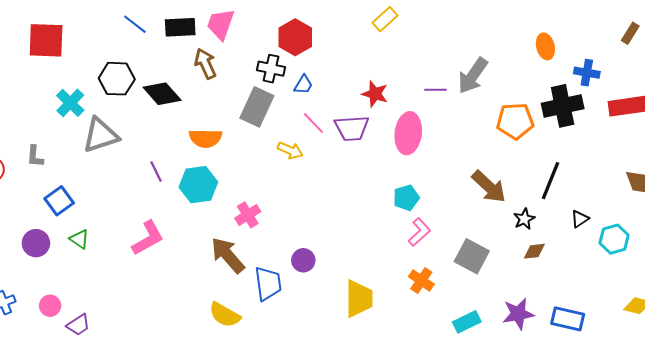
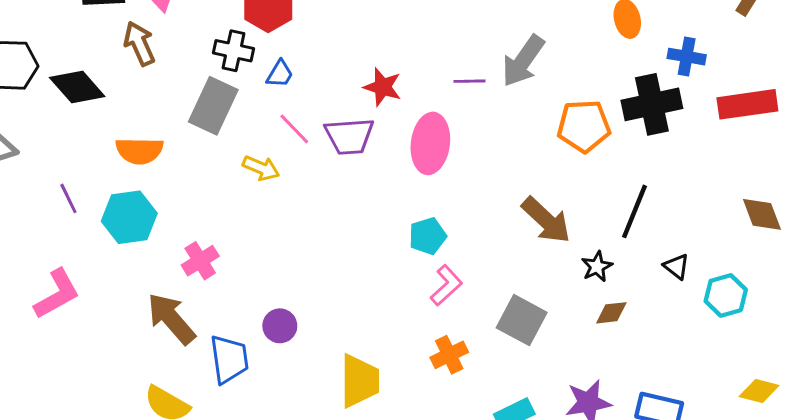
black triangle: (580, 219) -> (676, 266), turned -48
orange cross: (421, 280) -> (449, 355), turned 30

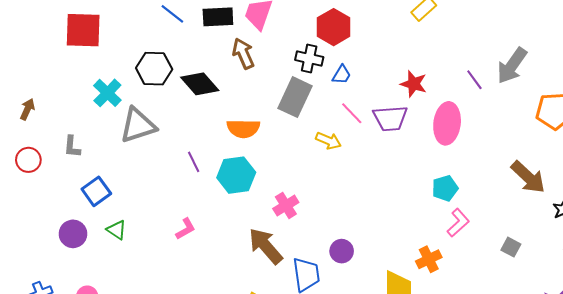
purple line: (469, 81) -> (474, 80), turned 55
pink L-shape: (57, 294) -> (186, 229), size x0.6
gray square: (522, 320) -> (511, 247), size x0.6
orange cross: (449, 355) -> (429, 259), moved

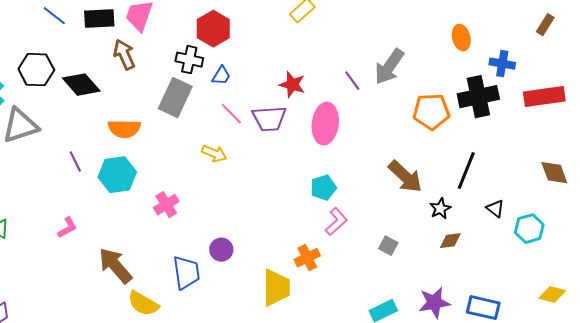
yellow arrow: (328, 141) -> (214, 154), moved
brown arrow: (266, 246) -> (115, 266), moved

